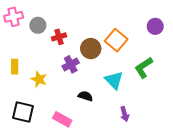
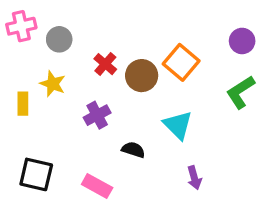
red cross: (59, 37) -> (105, 64), moved, turned -32
purple cross: (71, 64) -> (97, 115), moved
green L-shape: (144, 68) -> (240, 92), moved
yellow star: (39, 79) -> (53, 84), moved

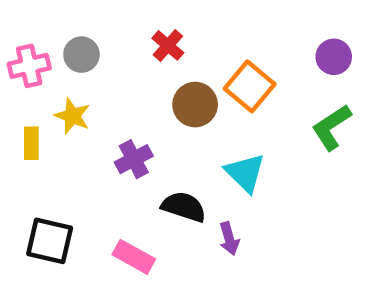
pink cross: (21, 26) -> (29, 66), moved
red cross: (105, 64) -> (168, 45), moved
black semicircle: (133, 150) -> (184, 207), size x1.4
purple arrow: (194, 178) -> (229, 239), moved

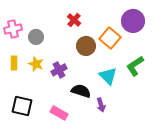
gray circle: (81, 55) -> (36, 37), moved
purple circle: (334, 57) -> (133, 21), moved, size x1.5
yellow star: (72, 116) -> (36, 64), moved
green L-shape: (331, 127) -> (135, 66), moved

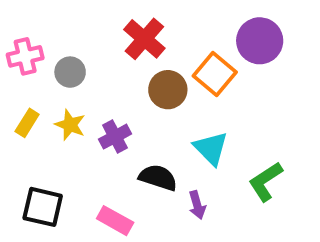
red cross: (74, 20) -> (144, 39), size x1.5
yellow rectangle: (14, 63) -> (27, 123), turned 32
green L-shape: (135, 66) -> (266, 182), moved

